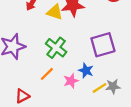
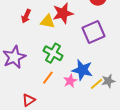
purple square: (103, 45) -> (94, 32), moved
blue star: (86, 71) -> (82, 70), size x1.5

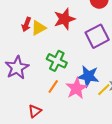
yellow triangle: (48, 21) -> (38, 28), moved, turned -35
pink star: (70, 81) -> (76, 88), size x1.5

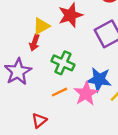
red arrow: (26, 24) -> (34, 43), moved
orange line: (53, 86) -> (59, 92), turned 32

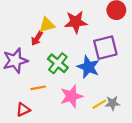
blue star: (99, 79) -> (88, 67), moved
orange line: (59, 92) -> (38, 88), moved

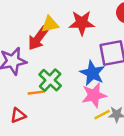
red arrow: (37, 38) -> (38, 38), size x1.5
green cross: (58, 63) -> (50, 80), moved
pink star: (71, 96) -> (94, 95), moved

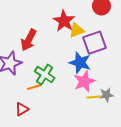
red star: (82, 23) -> (64, 21), turned -30
yellow triangle: (50, 24) -> (77, 30), moved
yellow line: (102, 115) -> (94, 97), turned 32

